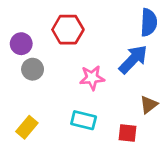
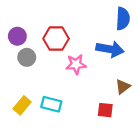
red hexagon: (68, 30) -> (56, 39), moved
blue arrow: (133, 59) -> (110, 49), turned 56
cyan rectangle: (84, 120) -> (51, 104), moved

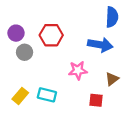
pink star: (76, 64) -> (78, 70), moved

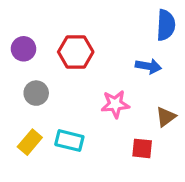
blue arrow: (100, 45) -> (148, 66), size x0.7
gray circle: (25, 52) -> (36, 93), moved

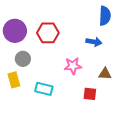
purple circle: (24, 49) -> (15, 31), size x1.5
brown triangle: (166, 117) -> (105, 74), turned 40
yellow rectangle: (30, 142) -> (14, 80), moved, turned -56

